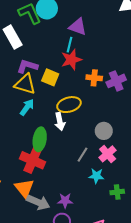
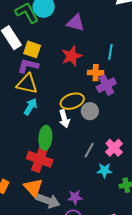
cyan line: (70, 45) -> (110, 52), moved
yellow square: (50, 77) -> (32, 49), moved
purple cross: (116, 81) -> (106, 85), moved
gray circle: (104, 131) -> (90, 111), moved

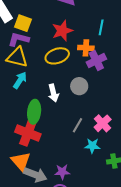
yellow ellipse: (72, 101) -> (57, 56), moved

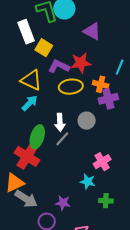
purple L-shape: (19, 39) -> (59, 66), moved
gray line: (78, 125) -> (62, 139), moved
orange triangle: (21, 161) -> (15, 183), turned 35
purple star: (62, 172) -> (63, 203), moved

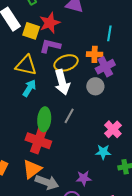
red star: (81, 63) -> (50, 23), moved
gray circle: (87, 121) -> (95, 86), moved
white arrow: (60, 122) -> (62, 82), moved, size x1.4

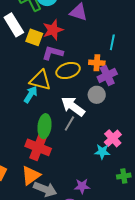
yellow triangle: (26, 65) -> (40, 80), moved
white arrow: (62, 82) -> (73, 106), moved, turned 140
cyan star: (103, 152) -> (102, 152), moved

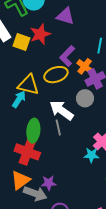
purple L-shape: (53, 53) -> (67, 56), moved, turned -60
orange cross: (97, 63) -> (85, 66), turned 35
gray line: (69, 123) -> (58, 128), turned -42
purple star: (82, 186) -> (49, 183), moved

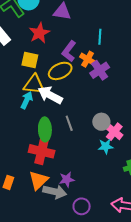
yellow square: (21, 42) -> (30, 60), moved
gray circle: (85, 98) -> (101, 122), moved
white arrow: (62, 110) -> (50, 95), moved

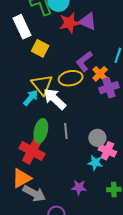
red star: (39, 33) -> (70, 23), moved
yellow square: (30, 60) -> (40, 48), moved
yellow triangle: (34, 85) -> (42, 85), turned 30
pink cross: (114, 132) -> (107, 151), turned -30
purple star: (67, 179) -> (79, 187), moved

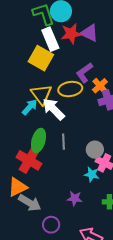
white rectangle: (22, 27) -> (50, 39), moved
yellow square: (40, 48) -> (41, 58), size x1.4

